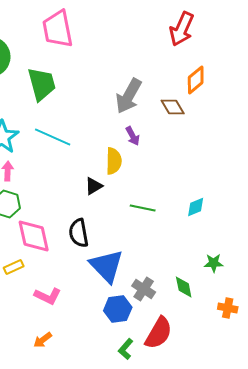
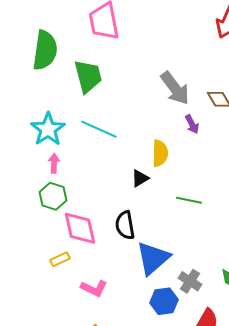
gray arrow: (129, 96) -> (175, 88), turned -66
purple arrow: (133, 136) -> (192, 124), moved
blue triangle: (107, 266) -> (153, 258), turned 33

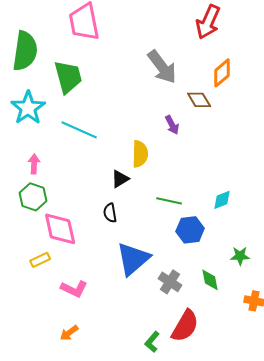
gray arrow: (175, 88) -> (162, 67), moved
cyan star: (48, 129) -> (28, 108), moved
black semicircle: (125, 225) -> (110, 213), moved, size x0.7
blue hexagon: (164, 301) -> (190, 230), moved

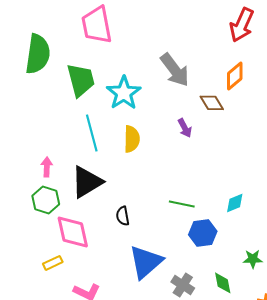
red arrow: (208, 22) -> (242, 25), moved
cyan star: (28, 108) -> (124, 93), moved
cyan line: (79, 130) -> (92, 133), turned 51
yellow semicircle: (140, 154) -> (132, 139), moved
black triangle: (120, 179) -> (87, 182), moved, size x1.8

